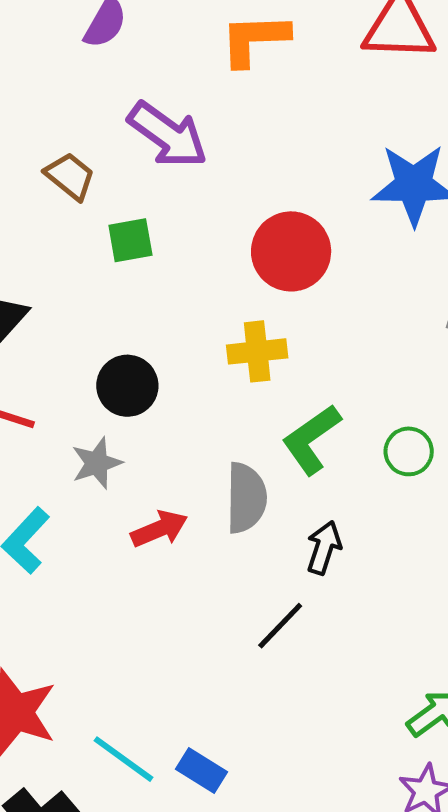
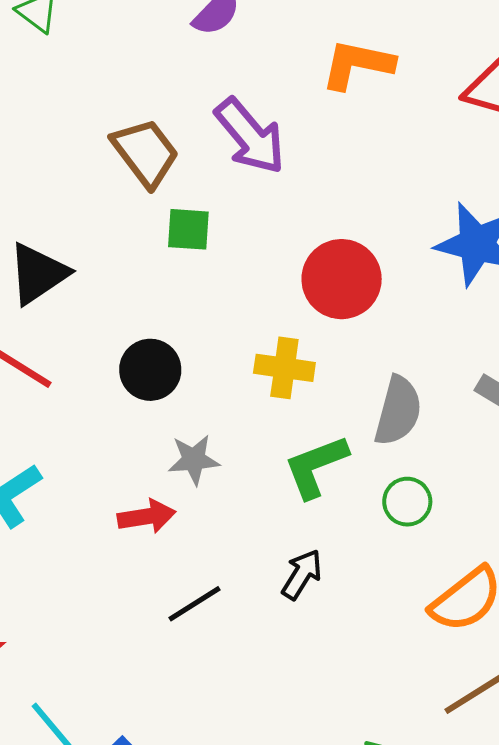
brown trapezoid: (70, 176) -> (145, 153), size x1.4
gray star: (97, 463) -> (194, 460), moved
gray semicircle: (246, 498) -> (398, 411), moved
black line: (280, 626) -> (194, 604), moved

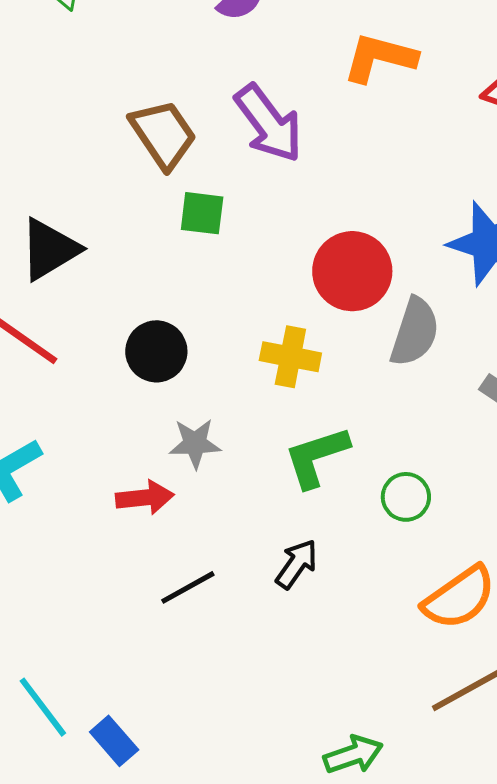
gray semicircle: (398, 411) -> (415, 332), moved

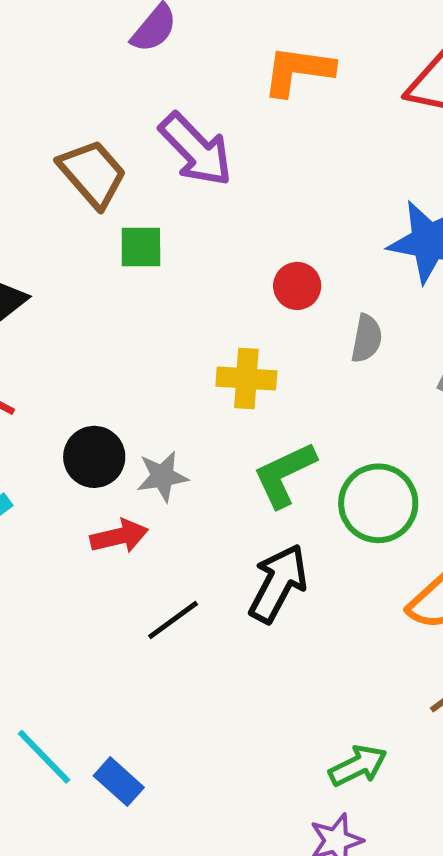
red circle: (352, 271) -> (297, 286), size x0.6
gray semicircle: (415, 332) -> (367, 339), size x0.7
black circle: (156, 351) -> (94, 457), moved
green circle: (406, 497) -> (378, 503), size x1.6
black arrow: (297, 564) -> (278, 583), size x1.5

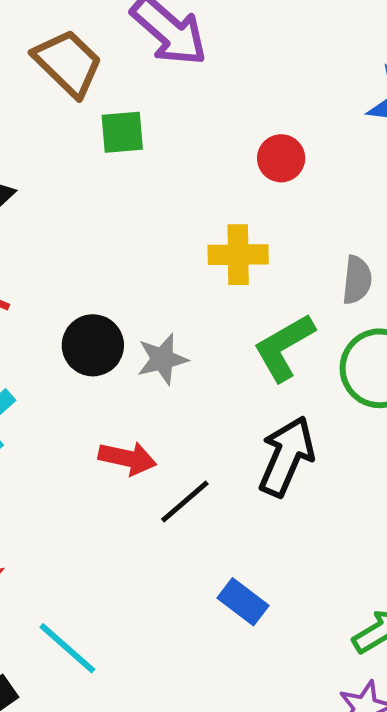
gray semicircle: (367, 339) -> (357, 280), moved
red arrow: (119, 536) -> (127, 458), moved, turned 30
blue rectangle: (119, 782) -> (243, 602), moved

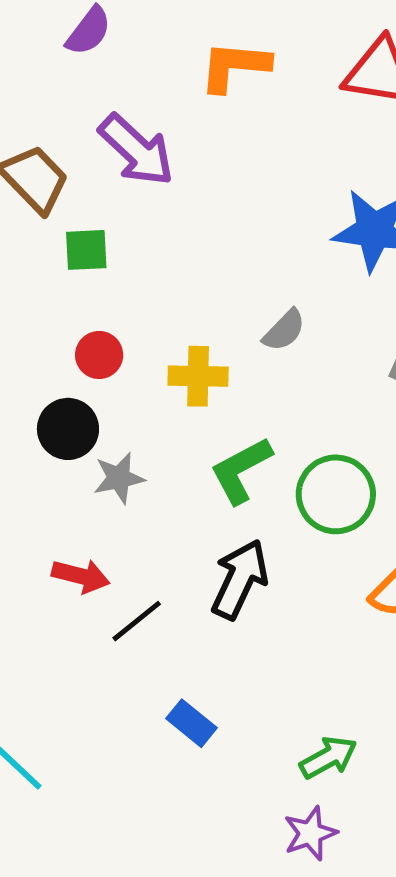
red circle: (281, 158) -> (99, 355), moved
gray semicircle: (357, 280) -> (284, 330), moved, turned 36
black circle: (93, 345) -> (68, 429), moved

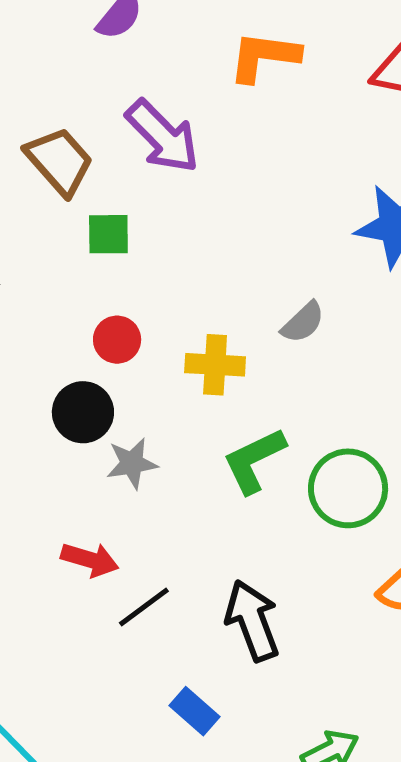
black arrow: (240, 579) -> (252, 621), moved, turned -48

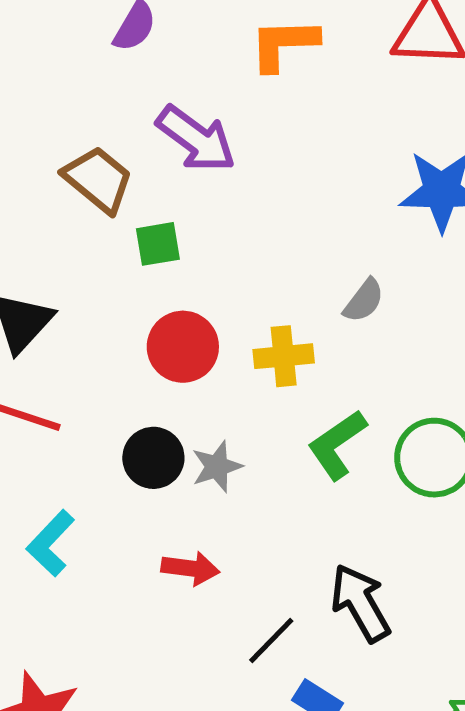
red circle: (117, 340) -> (183, 347), size x1.5
black circle: (83, 412) -> (153, 458), moved
black line: (144, 607) -> (271, 641), moved

